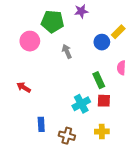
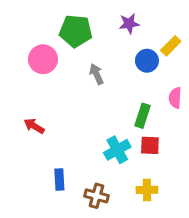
purple star: (81, 11) -> (129, 24), moved
green rectangle: (99, 80) -> (143, 116), turned 42

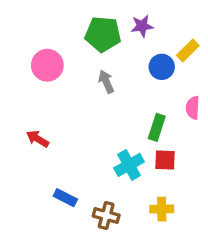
green pentagon: (76, 31) -> (103, 34), moved
blue rectangle: (59, 180) -> (65, 198), turned -60

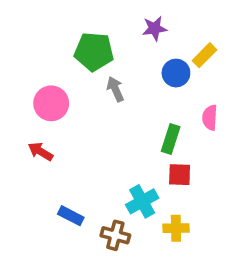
green pentagon: (103, 34) -> (94, 52), moved
pink circle: (47, 65) -> (51, 103), moved
cyan cross: (129, 165) -> (142, 201), moved

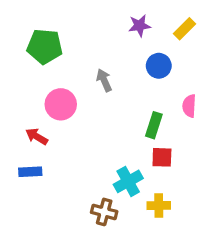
green pentagon: (94, 52) -> (45, 46), moved
yellow rectangle: (205, 55) -> (184, 29), moved
pink circle: (51, 103) -> (61, 104), moved
blue rectangle: (71, 216) -> (30, 172), moved, turned -30

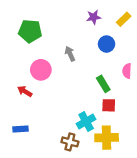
green rectangle: (154, 125) -> (103, 84), turned -49
blue rectangle: (30, 172) -> (20, 129), moved
yellow cross: (159, 206) -> (107, 138), size x1.5

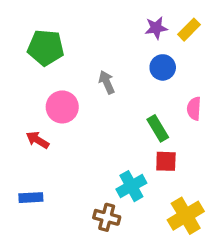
purple star: (94, 17) -> (156, 28), moved
yellow cross: (107, 138) -> (186, 216), moved, turned -30

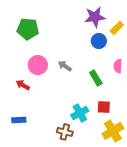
purple star: (156, 28) -> (95, 17), size x1.5
yellow rectangle: (189, 30) -> (117, 28), moved
gray arrow: (107, 82) -> (65, 66), moved, turned -32
red square: (166, 161) -> (104, 107), moved

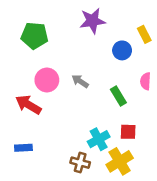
purple star: (95, 17) -> (92, 21), moved
yellow rectangle: (117, 28) -> (144, 34), turned -72
red arrow: (23, 85) -> (28, 105), size x1.5
yellow cross: (113, 131) -> (120, 161), moved

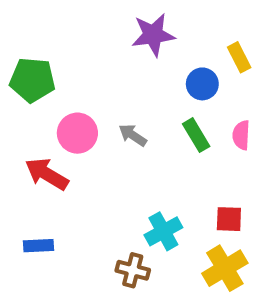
green pentagon: (35, 36) -> (32, 80), moved
green rectangle: (118, 96) -> (196, 135), moved
red square: (128, 132) -> (229, 219), moved
yellow cross: (120, 161) -> (225, 268), moved

